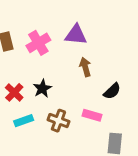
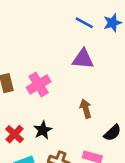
purple triangle: (76, 35) -> (83, 59), moved

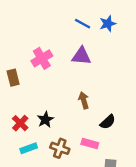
pink cross: (39, 84) -> (42, 58), moved

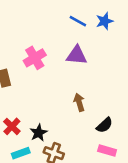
black star: (45, 120) -> (39, 133), moved
pink rectangle: (90, 143) -> (107, 151), moved

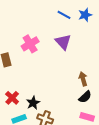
purple triangle: (77, 55) -> (63, 42), turned 42
brown arrow: (79, 102) -> (83, 79), moved

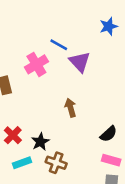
blue line: (64, 15) -> (59, 45), moved
brown arrow: (83, 79) -> (71, 108), moved

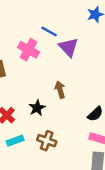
pink cross: (36, 64) -> (29, 50), turned -30
black star: (40, 142) -> (37, 108), moved

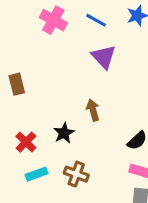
blue line: (49, 31) -> (96, 20), moved
pink cross: (29, 50) -> (53, 20), moved

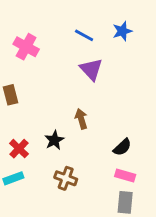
pink cross: (53, 20) -> (26, 47), moved
cyan rectangle: (37, 174) -> (13, 178), moved

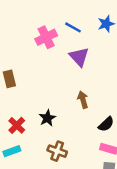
pink cross: (26, 47) -> (46, 37), moved, turned 35
brown arrow: (81, 119) -> (83, 100), moved

